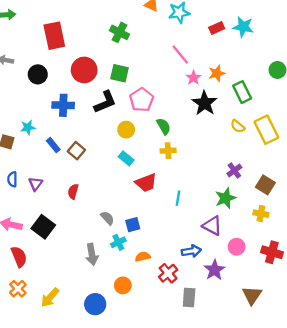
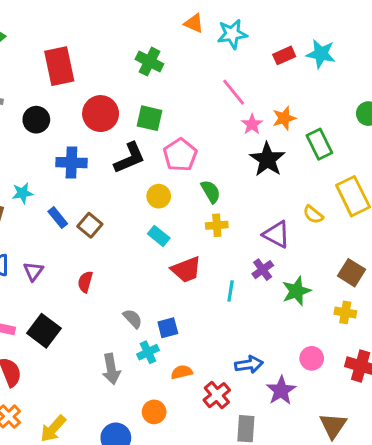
yellow semicircle: (238, 126) -> (313, 215), moved
purple cross: (234, 170) -> (263, 270), moved
purple triangle: (212, 226) -> (276, 234), moved

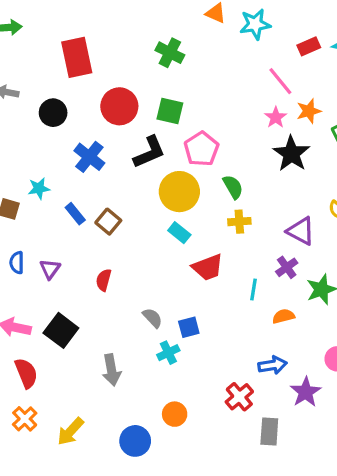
pink line: (234, 92) -> (280, 81), moved
blue cross: (71, 163) -> (89, 157), turned 36
yellow circle: (159, 196) -> (179, 192), size x1.6
gray arrow: (111, 369) -> (111, 370), moved
orange semicircle: (182, 372) -> (284, 316), moved

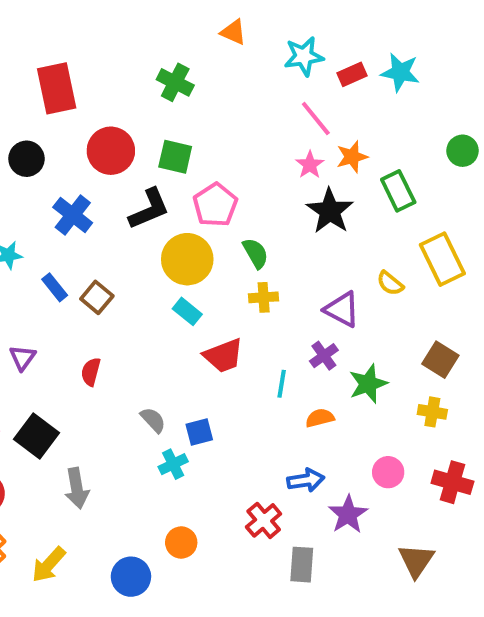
cyan star: (255, 24) -> (304, 56), moved
gray arrow: (111, 370) -> (77, 488), moved

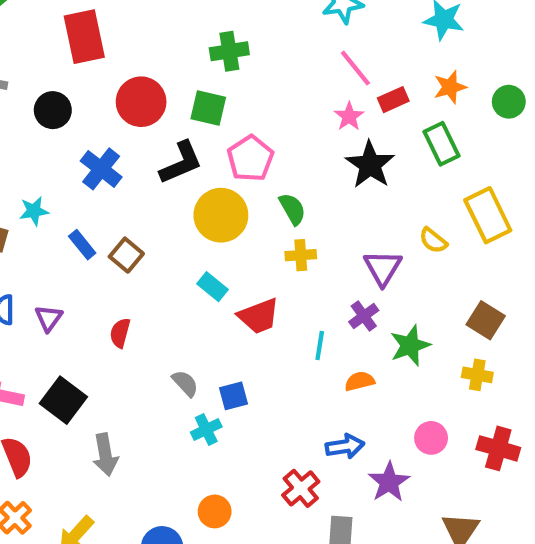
red rectangle: (352, 74) -> (393, 100), moved
green cross: (175, 82) -> (229, 51), moved, turned -36
orange star: (352, 157) -> (450, 87), moved
purple triangle: (342, 309) -> (383, 268), turned 33
cyan rectangle: (187, 311) -> (213, 287), moved

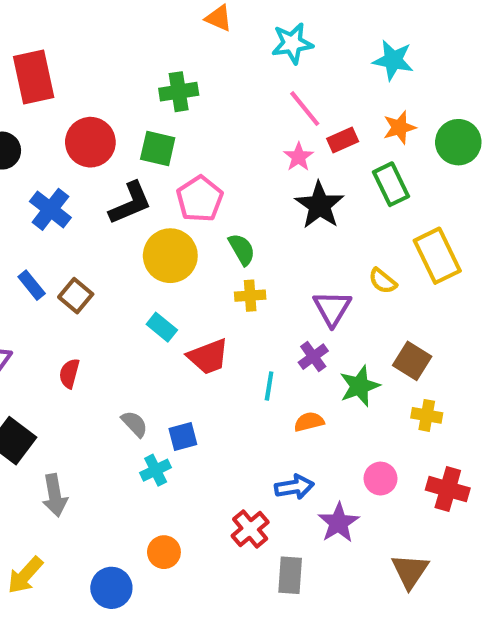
green circle: (509, 102) -> (458, 142), size x1.4
brown square: (486, 320) -> (412, 361), moved

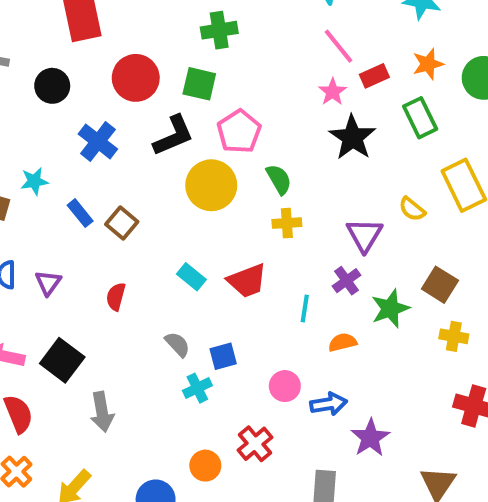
cyan rectangle: (162, 327) -> (191, 277), moved
pink circle: (380, 479) -> (285, 386), moved
red cross: (250, 529) -> (255, 444), moved

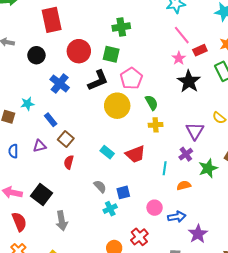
brown square: (122, 223) -> (66, 139), moved
purple triangle: (48, 283) -> (39, 146), moved, turned 40

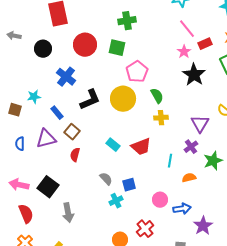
black L-shape: (98, 80) -> (90, 100), moved
purple triangle: (39, 146) -> (46, 139), size x1.5

